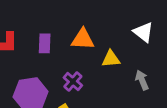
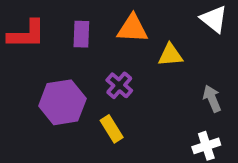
gray arrow: (142, 80) -> (212, 99), moved

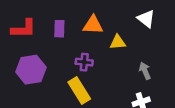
purple cross: (119, 85) -> (84, 62), turned -35
purple hexagon: (62, 102) -> (31, 70), moved
yellow rectangle: (112, 129) -> (79, 91), size x1.5

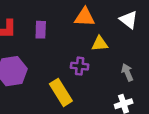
orange triangle: (93, 25) -> (85, 17), moved
purple cross: (84, 62) -> (80, 66), moved

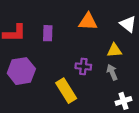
yellow triangle: (100, 44) -> (114, 50), moved
gray arrow: (127, 72) -> (112, 72), moved

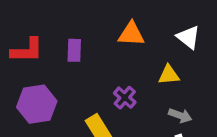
purple cross: (83, 66) -> (125, 98), turned 35
gray arrow: (112, 72) -> (180, 116), moved, turned 133

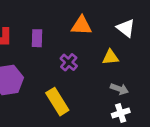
purple cross: (125, 98) -> (69, 62), moved

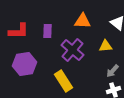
purple cross: (69, 62) -> (72, 50), size x1.6
gray arrow: (119, 89) -> (112, 71), turned 112

